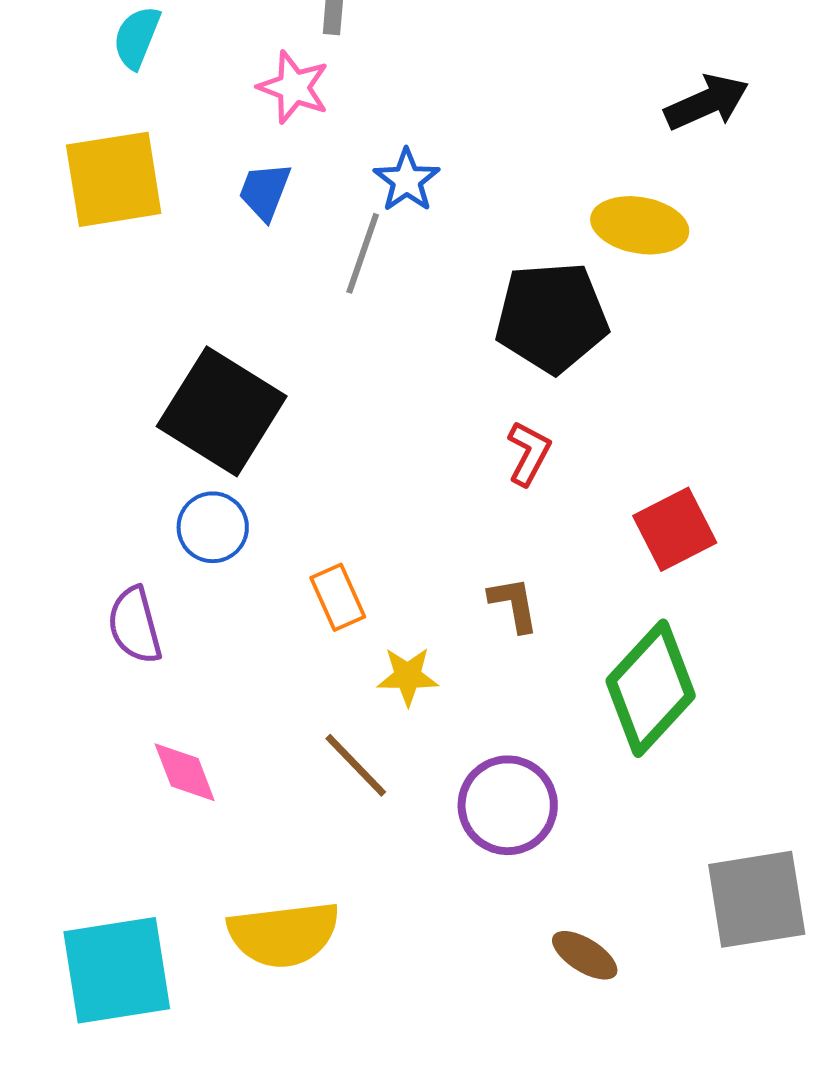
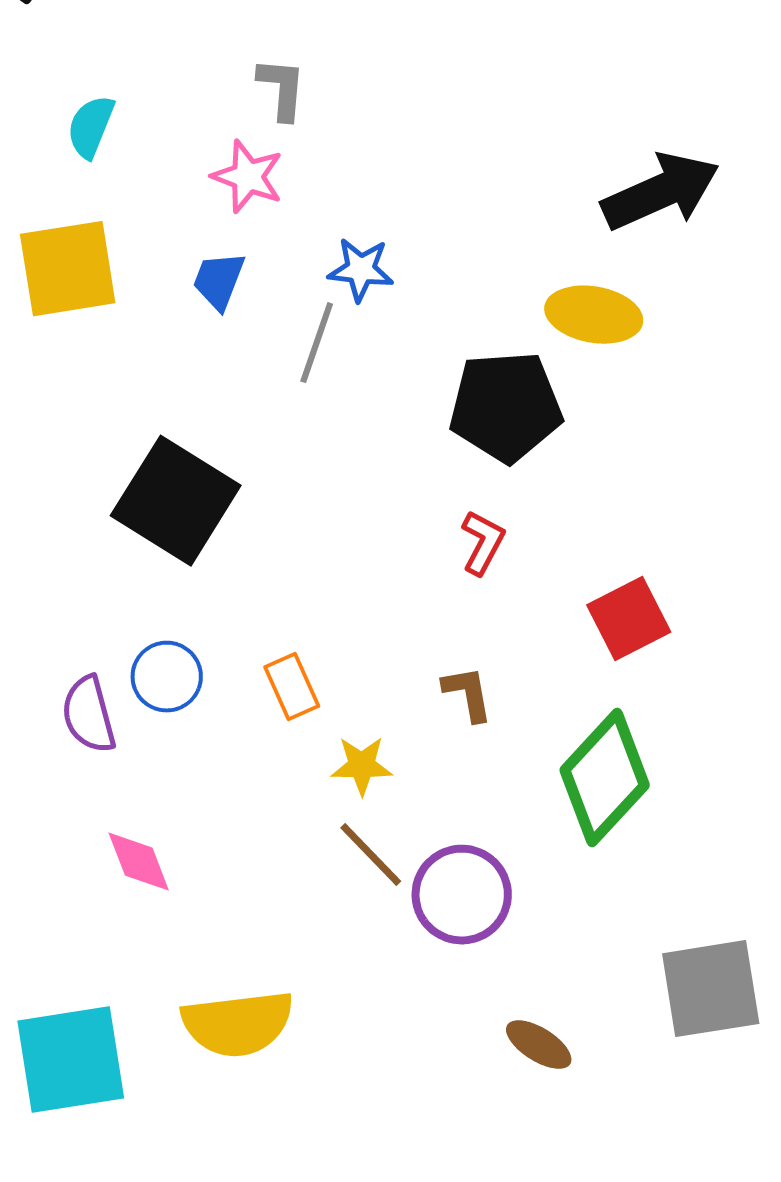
black arrow: (707, 102) -> (661, 192), size x1.4
blue star: (407, 180) -> (361, 270), turned -30
blue circle: (213, 527) -> (167, 677), moved
brown line: (356, 765) -> (371, 855), moved

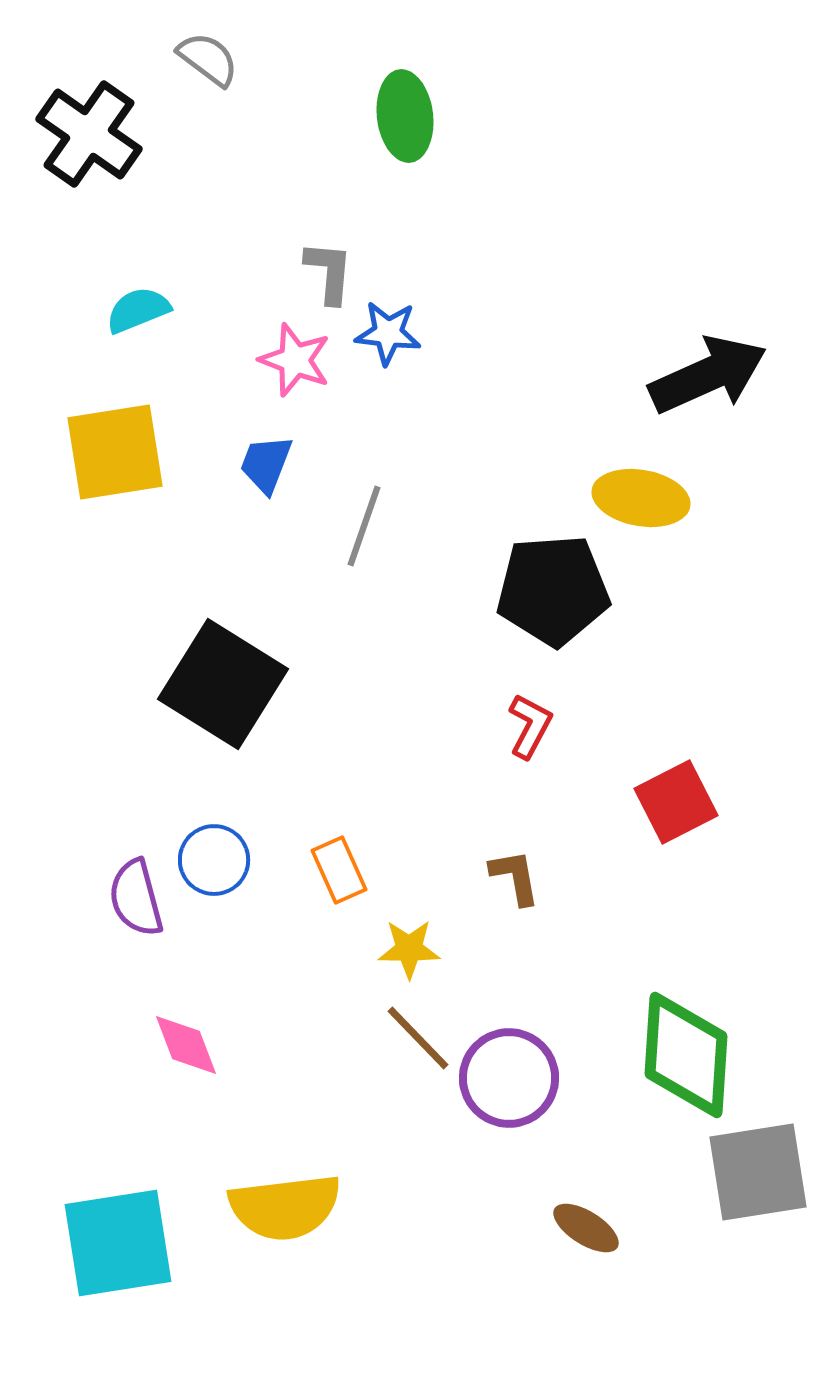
cyan semicircle: (91, 127) -> (138, 310), turned 46
blue star: (361, 270) -> (388, 333), moved
green diamond: (605, 778) -> (686, 1055), moved, turned -39

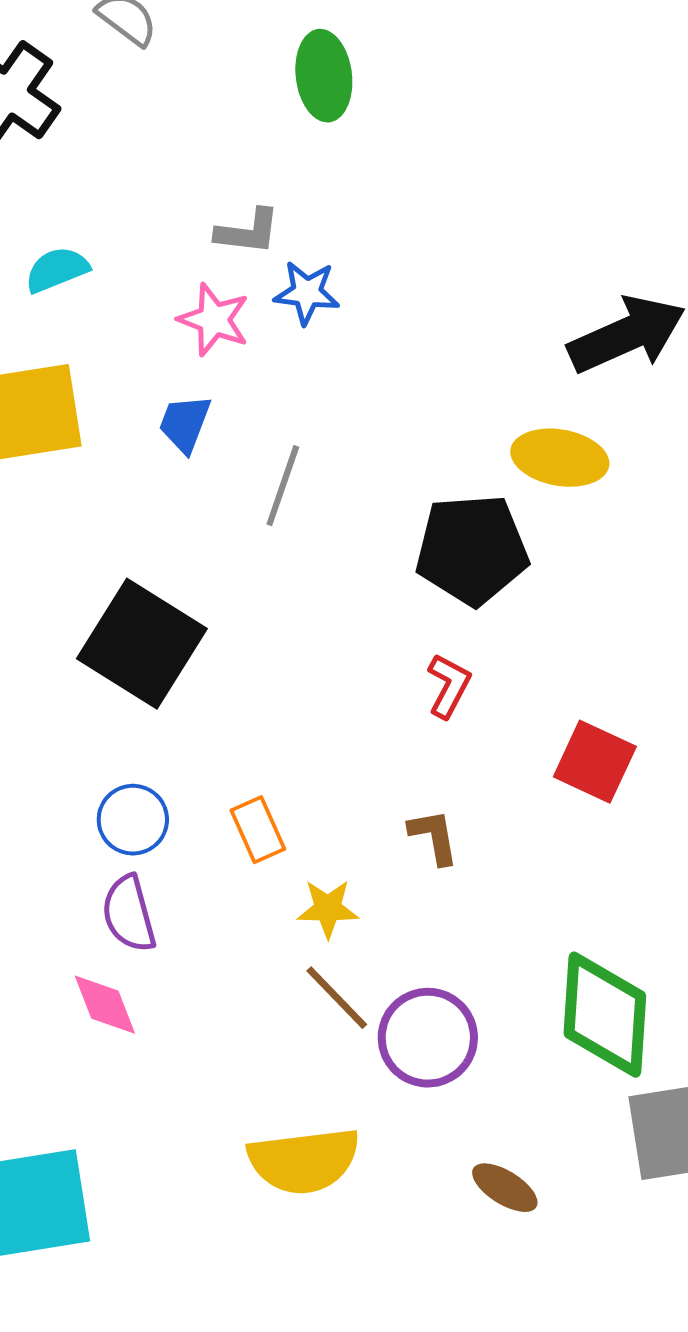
gray L-shape: (329, 272) -> (248, 232), turned 92
red square: (676, 802) -> (595, 762), turned -38
purple semicircle: (136, 898) -> (129, 914), moved
yellow semicircle: (285, 1207) -> (304, 1161), moved

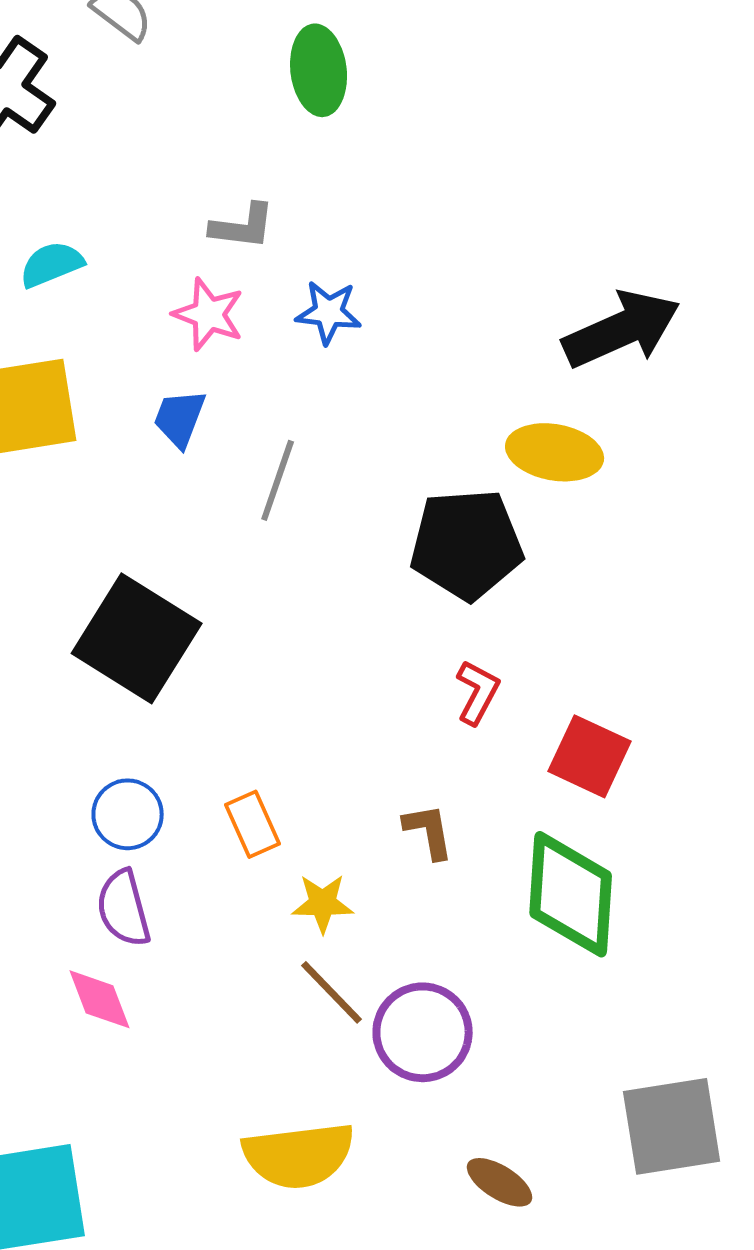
blue star: (307, 293) -> (329, 312), moved
red L-shape: (449, 686) -> (478, 692), moved
green diamond: (605, 1015) -> (571, 894), moved

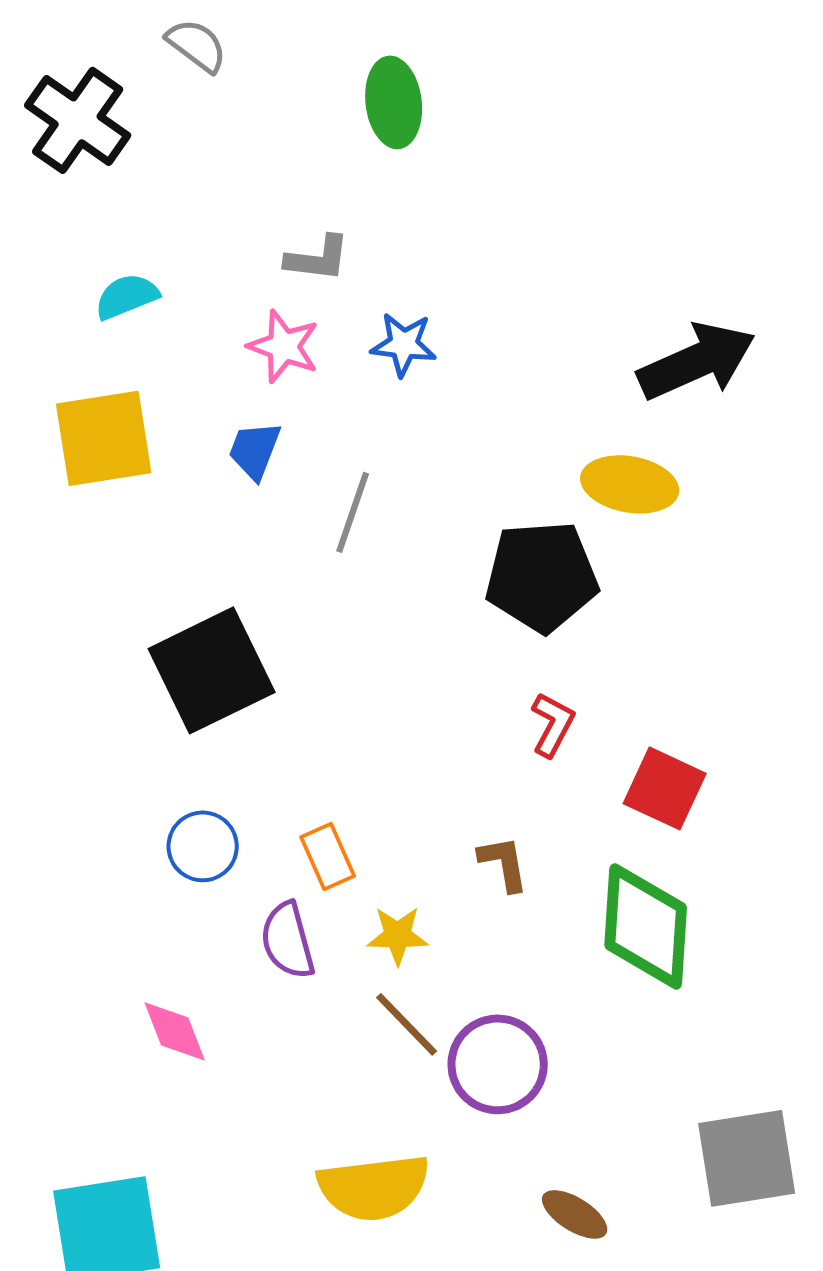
black square: (137, 638) -> (212, 670), turned 32
purple semicircle: (124, 908) -> (288, 940), moved

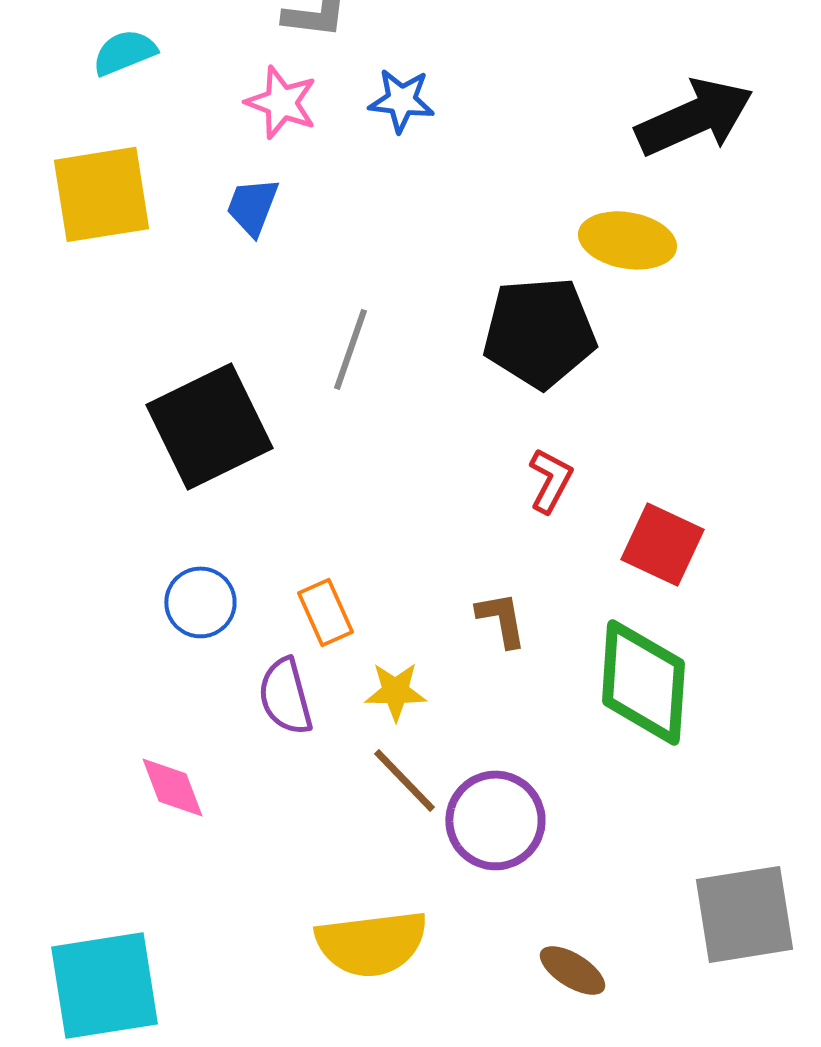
gray line: (353, 512) -> (350, 349), moved

